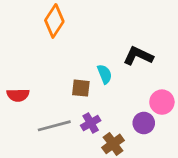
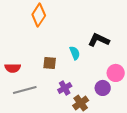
brown square: (81, 88) -> (50, 63), moved
gray line: (54, 126) -> (25, 90), moved

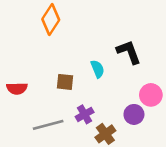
black L-shape: (99, 40) -> (129, 52), turned 45
gray line: (25, 90) -> (48, 125), moved

